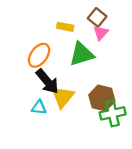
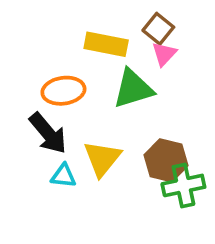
yellow rectangle: (65, 27) -> (106, 44), size x1.5
orange ellipse: (39, 55) -> (63, 91), turned 45
black arrow: (47, 81) -> (48, 133), moved

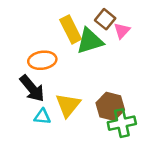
yellow rectangle: (106, 44) -> (71, 29), turned 52
pink triangle: (164, 54) -> (122, 31), moved
green triangle: (133, 89) -> (90, 41), moved

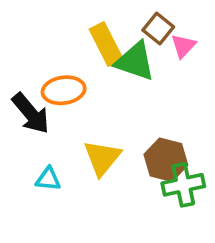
green triangle: (90, 41) -> (135, 61), turned 36
black arrow: (32, 88) -> (31, 113), moved
cyan triangle: (42, 117) -> (48, 179), moved

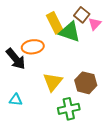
cyan triangle: (48, 179) -> (16, 100), moved
green cross: (183, 185) -> (69, 109), moved

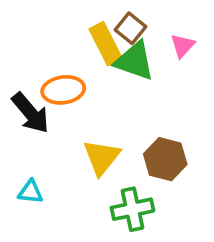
brown square: (82, 15) -> (131, 28), moved

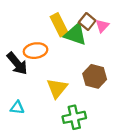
brown square: (131, 28) -> (87, 22), moved
brown hexagon: (165, 159) -> (95, 76), moved

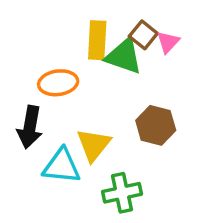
yellow rectangle: (59, 25) -> (97, 40), turned 30
black arrow: (17, 63) -> (30, 127), moved, turned 50
cyan triangle: (17, 108) -> (62, 166), moved, size x1.6

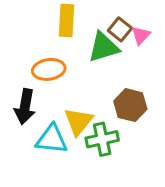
yellow rectangle: (97, 40) -> (67, 20), moved
green triangle: (124, 56) -> (104, 47), turned -36
green cross: (122, 193) -> (102, 139), moved

